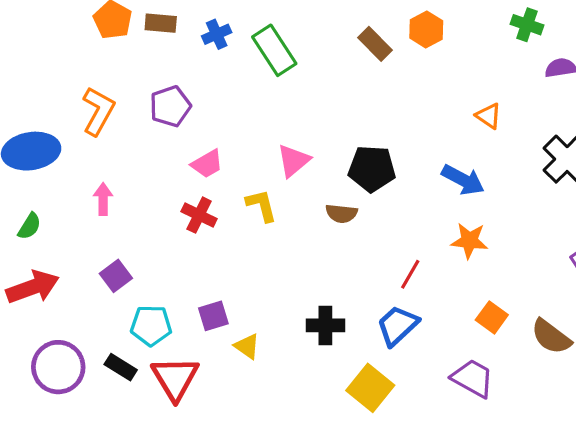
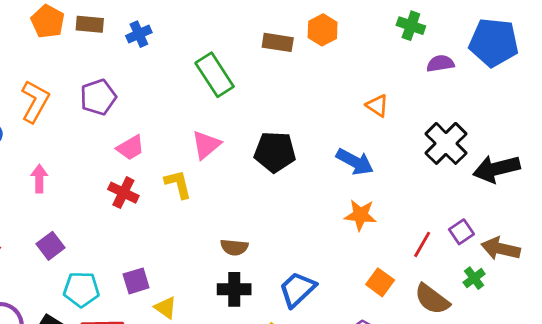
brown rectangle: (375, 44) -> (278, 42), turned -36
green rectangle: (274, 50) -> (215, 75), moved
brown semicircle: (341, 213) -> (234, 247), moved
red line: (410, 274) -> (422, 244), moved

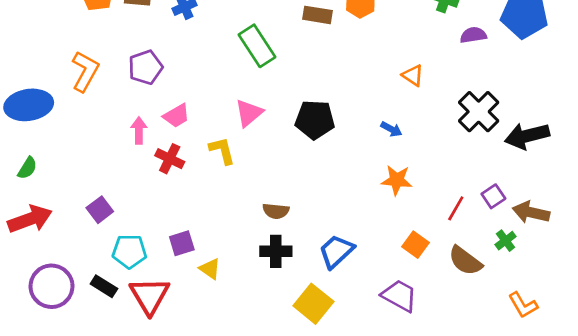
blue arrow: (355, 162) -> (391, 129), size x0.6
pink arrow: (39, 179) -> (139, 130), moved

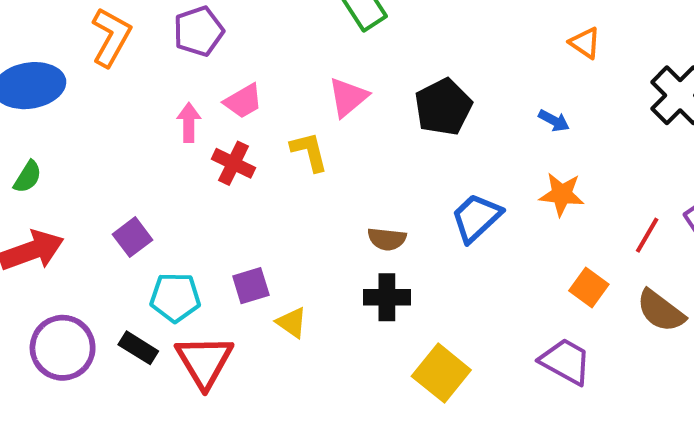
black pentagon: (315, 120) -> (443, 107), turned -30
blue trapezoid: (336, 251) -> (476, 218), moved

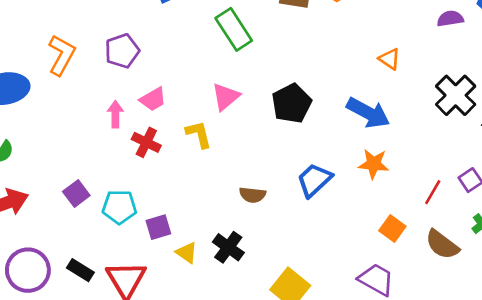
blue arrow: (554, 121) -> (368, 113), size x2.0
cyan pentagon: (175, 297) -> (119, 207), moved
black cross: (387, 297) -> (228, 247), moved, turned 36

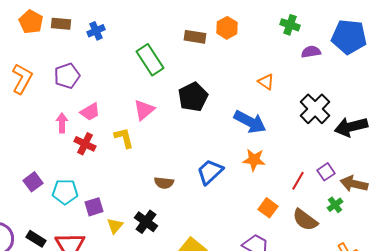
black pentagon: (292, 103) -> (193, 97), moved
yellow triangle: (187, 253) -> (115, 226), turned 36

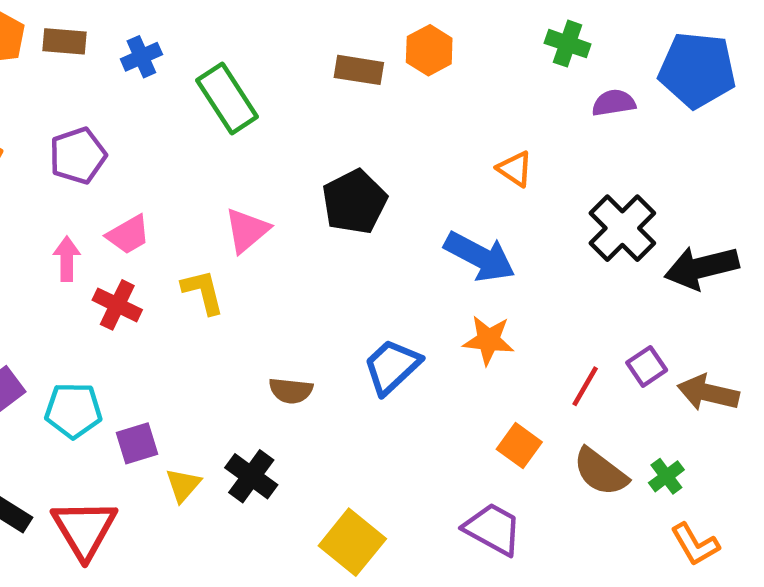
green rectangle: (150, 60) -> (227, 98), moved
green cross: (335, 205) -> (666, 476), moved

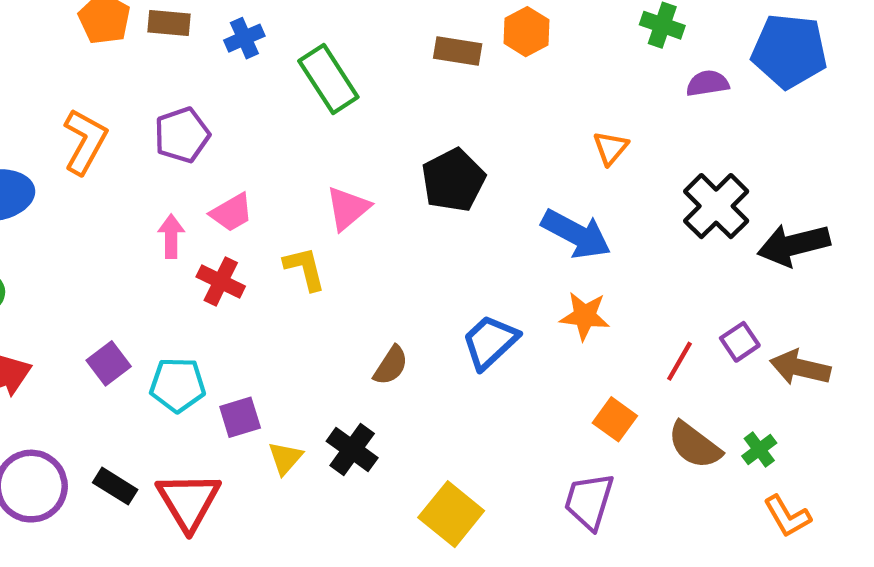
orange triangle: (515, 169) -> (611, 148), turned 36
brown semicircle: (291, 391) -> (391, 365), turned -63
purple trapezoid: (493, 529) -> (589, 501), turned -102

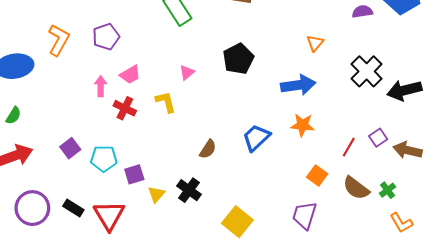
pink triangle: (348, 208) -> (187, 72), size x0.7
blue arrow: (576, 234) -> (298, 85), turned -36

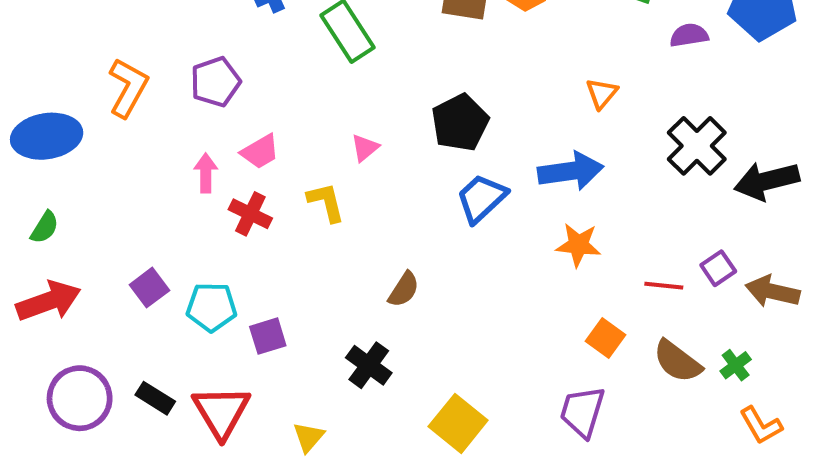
blue trapezoid: (256, 138) -> (481, 198), moved
red line: (349, 147) -> (664, 286), turned 66
yellow triangle: (156, 194) -> (309, 437), moved

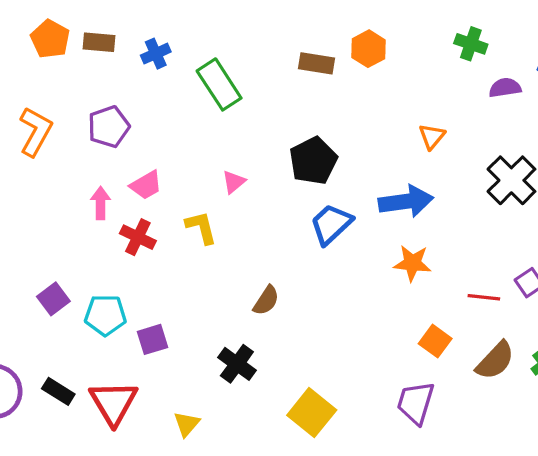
brown semicircle: (677, 361) -> (495, 361), turned -84

